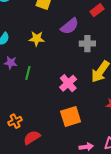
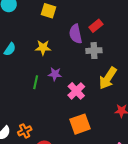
red rectangle: (97, 10) -> (96, 26), moved
purple semicircle: (70, 26) -> (76, 34), turned 120
purple star: (11, 63) -> (55, 74), moved

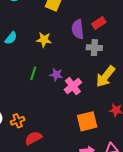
purple star: (55, 74) -> (56, 75), moved
orange square: (80, 124) -> (87, 121), moved

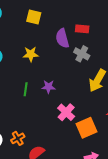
red rectangle: (99, 23) -> (82, 29), turned 48
gray cross: (94, 48) -> (82, 54), turned 35
pink cross: (73, 86) -> (66, 112), moved

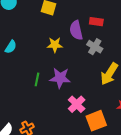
yellow star: (31, 54) -> (55, 45), moved
purple star: (49, 87) -> (60, 78), size x1.5

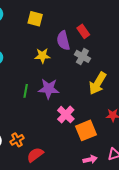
red rectangle: (96, 22) -> (83, 31), turned 48

